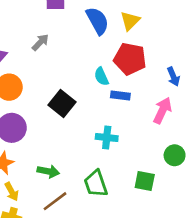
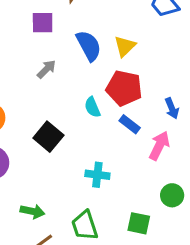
gray arrow: (40, 42) -> (46, 69), moved
blue rectangle: (120, 95) -> (130, 124), moved, turned 30

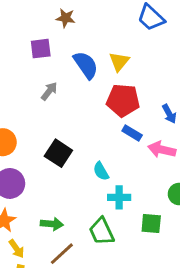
cyan semicircle: (92, 107) -> (101, 171), moved
pink arrow: (159, 146) -> (162, 150), turned -96
cyan cross: (97, 175) -> (119, 197), moved

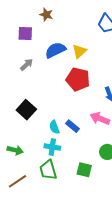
blue semicircle: (86, 65) -> (55, 50), turned -90
blue rectangle: (132, 133) -> (72, 126), moved
cyan cross: (119, 197) -> (52, 147), moved
green arrow: (52, 224) -> (15, 150), moved

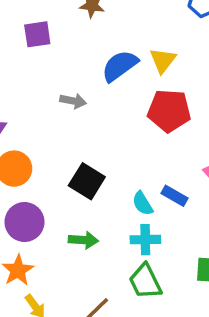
purple square: (25, 34) -> (37, 34), moved
gray arrow: (27, 65) -> (73, 101), turned 64
green arrow: (15, 150) -> (83, 240), moved

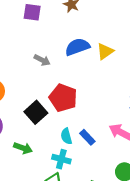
red pentagon: (169, 111) -> (63, 98), moved

